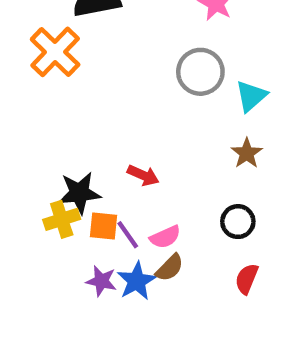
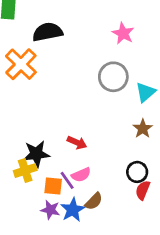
orange square: (104, 226) -> (53, 186), moved
pink semicircle: (165, 237) -> (81, 175), moved
red semicircle: (247, 279) -> (143, 190), moved

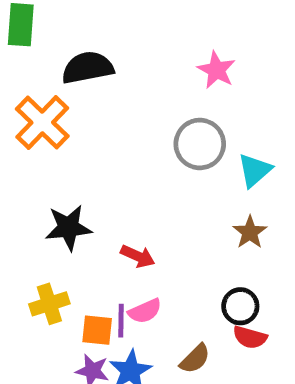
black star: (36, 154) -> (68, 228), moved
purple line: (67, 180) -> (121, 321), turned 36
red semicircle: (143, 190) -> (250, 337), turned -96
brown semicircle: (94, 201) -> (195, 359), moved

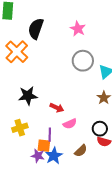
black semicircle: (88, 68) -> (36, 29), turned -60
pink star: (216, 70) -> (78, 29), moved
pink semicircle: (145, 311) -> (70, 124), moved
orange square: (97, 330) -> (44, 146), moved

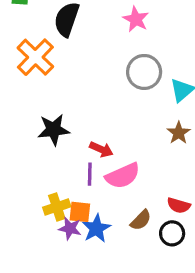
pink semicircle: (70, 124) -> (123, 176), size x1.5
yellow cross: (20, 128) -> (57, 207), moved
black circle: (100, 129) -> (172, 233), moved
purple line: (50, 135) -> (90, 174), moved

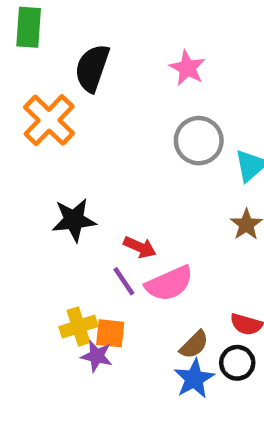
purple line: (90, 174) -> (124, 281), turned -35
blue star: (96, 228) -> (194, 379), moved

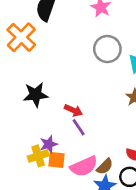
purple line: (124, 281) -> (79, 127), moved
pink semicircle: (169, 283) -> (84, 166), moved
purple star: (97, 356) -> (49, 144), moved, turned -30

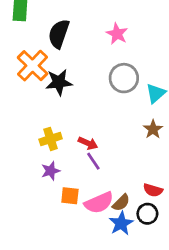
black star: (36, 95) -> (59, 82), moved
purple star: (49, 144) -> (51, 171), moved
yellow cross: (38, 156) -> (51, 139), moved

